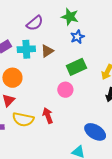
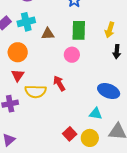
brown triangle: (47, 51) -> (48, 34), moved, turned 40
green rectangle: (76, 67) -> (79, 30), turned -54

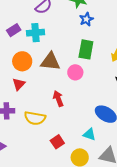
brown triangle: (48, 34) -> (50, 61), moved, size x1.5
yellow semicircle: (36, 91) -> (35, 118), moved
red square: (70, 134) -> (57, 142), moved

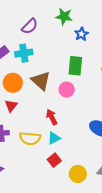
blue star: (86, 19) -> (81, 34), moved
brown triangle: (50, 61) -> (41, 81), turned 40
cyan triangle: (89, 134) -> (54, 138), moved, turned -40

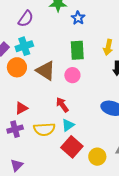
orange circle: (13, 83) -> (17, 67), moved
red triangle: (11, 106) -> (21, 108), moved, turned 32
red square: (54, 160) -> (72, 147), size x1.5

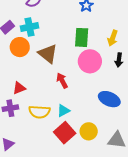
pink circle: (72, 75) -> (90, 61), moved, size x1.5
red arrow: (62, 105) -> (62, 81), moved
yellow circle: (97, 157) -> (89, 131), moved

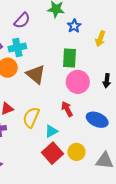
yellow arrow: (113, 38) -> (100, 39), moved
red arrow: (62, 81) -> (67, 109), moved
yellow semicircle: (39, 112) -> (31, 117), moved, turned 110

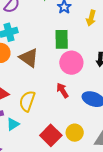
cyan triangle: (51, 131) -> (13, 124), moved

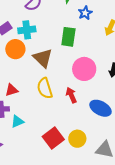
green rectangle: (62, 39) -> (68, 37), moved
yellow semicircle: (27, 101) -> (45, 88), moved, turned -45

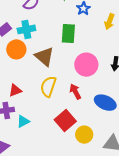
yellow semicircle: (45, 88) -> (48, 86), turned 40
red square: (53, 138) -> (65, 121), moved

